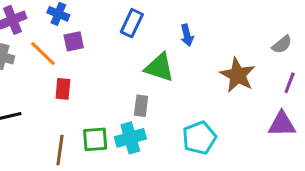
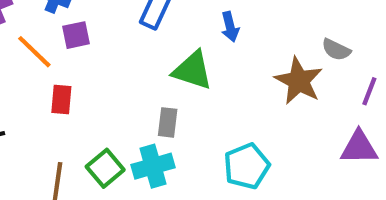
gray semicircle: (282, 44) -> (336, 50), moved, turned 65
green square: (95, 139) -> (105, 168), turned -36

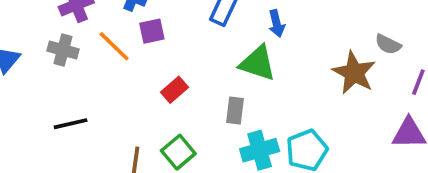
blue arrow: (230, 27) -> (277, 24), moved
red rectangle: (61, 100) -> (175, 90), moved, turned 44
cyan cross: (153, 166) -> (260, 150), moved

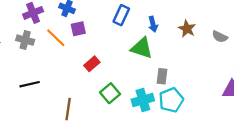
brown star: (354, 73) -> (187, 29), moved, size x0.7
gray rectangle: (235, 111) -> (162, 76), moved
green square: (178, 152) -> (110, 93), moved

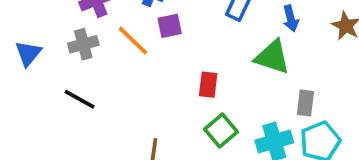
gray cross: (25, 40) -> (83, 44), turned -30
red rectangle: (92, 64) -> (208, 85), moved, turned -42
black line: (30, 84) -> (80, 99), moved, turned 42

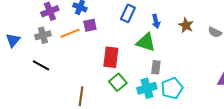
orange line: (133, 41) -> (70, 33), turned -66
red rectangle: (208, 85) -> (111, 57), size x1.5
gray rectangle: (305, 103) -> (156, 67), moved

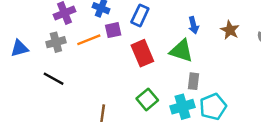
blue rectangle: (128, 13) -> (140, 15), moved
blue triangle: (13, 40) -> (19, 48), turned 35
red rectangle: (111, 57) -> (142, 53), moved, turned -30

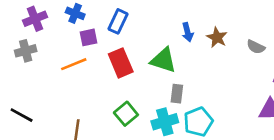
blue arrow: (193, 25) -> (188, 32), moved
orange line: (89, 40) -> (74, 64), moved
black line: (54, 79) -> (22, 115), moved

